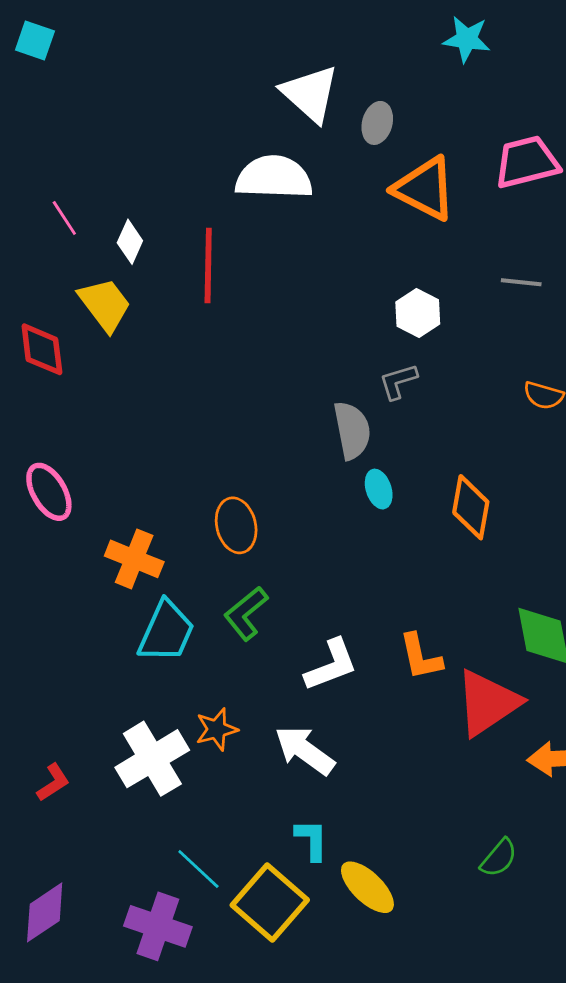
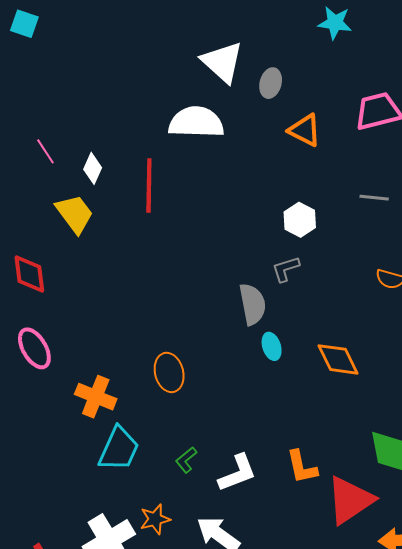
orange triangle: (425, 189) -> (305, 130), size x0.7
red diamond: (42, 349) -> (29, 274), moved
orange diamond: (471, 507) -> (338, 359), turned -36
green L-shape: (246, 613) -> (186, 460), moved, size x0.7

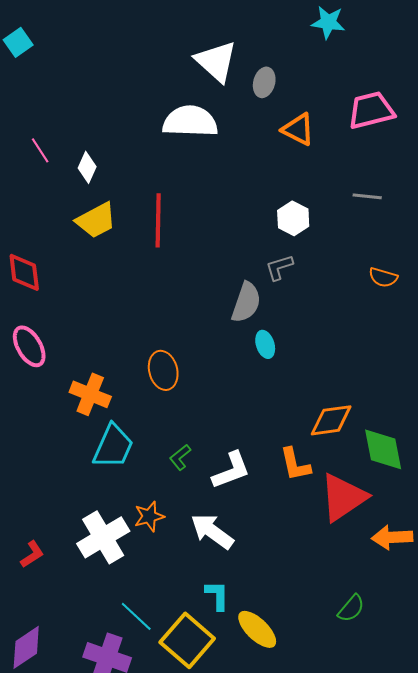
cyan square: (24, 24) -> (18, 42), moved, turned 36
red line: (149, 186) -> (158, 220), moved
yellow trapezoid: (75, 214) -> (96, 220), moved, turned 99
gray semicircle: (252, 304) -> (246, 302), turned 30
orange diamond: (338, 359) -> (331, 420), moved, turned -72

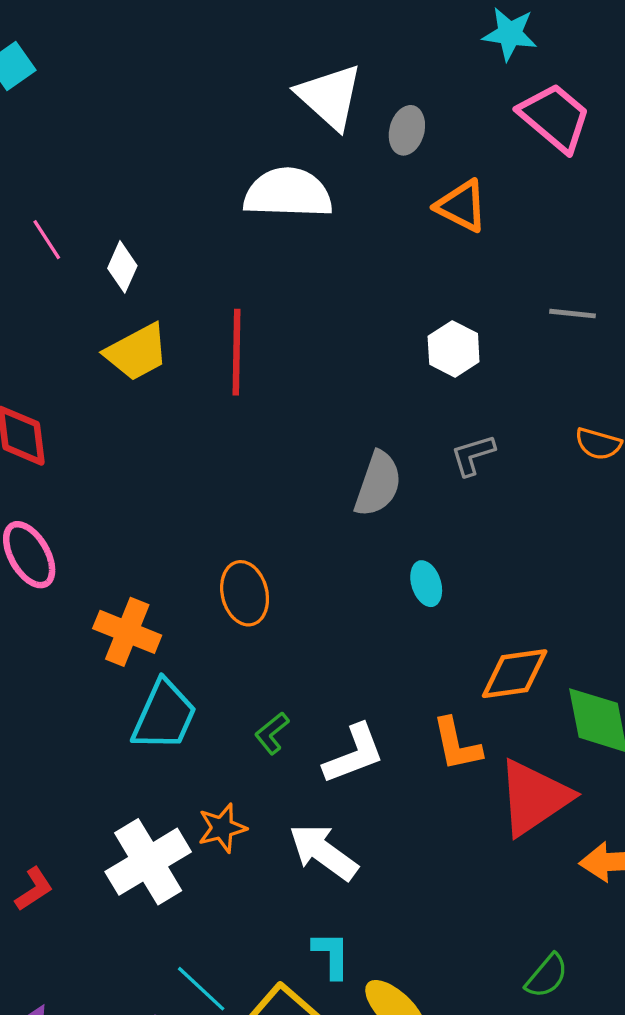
pink trapezoid: (371, 110) -> (555, 117), moved, turned 54
gray L-shape: (279, 267) -> (473, 455), moved
cyan ellipse: (265, 344) -> (426, 584), moved

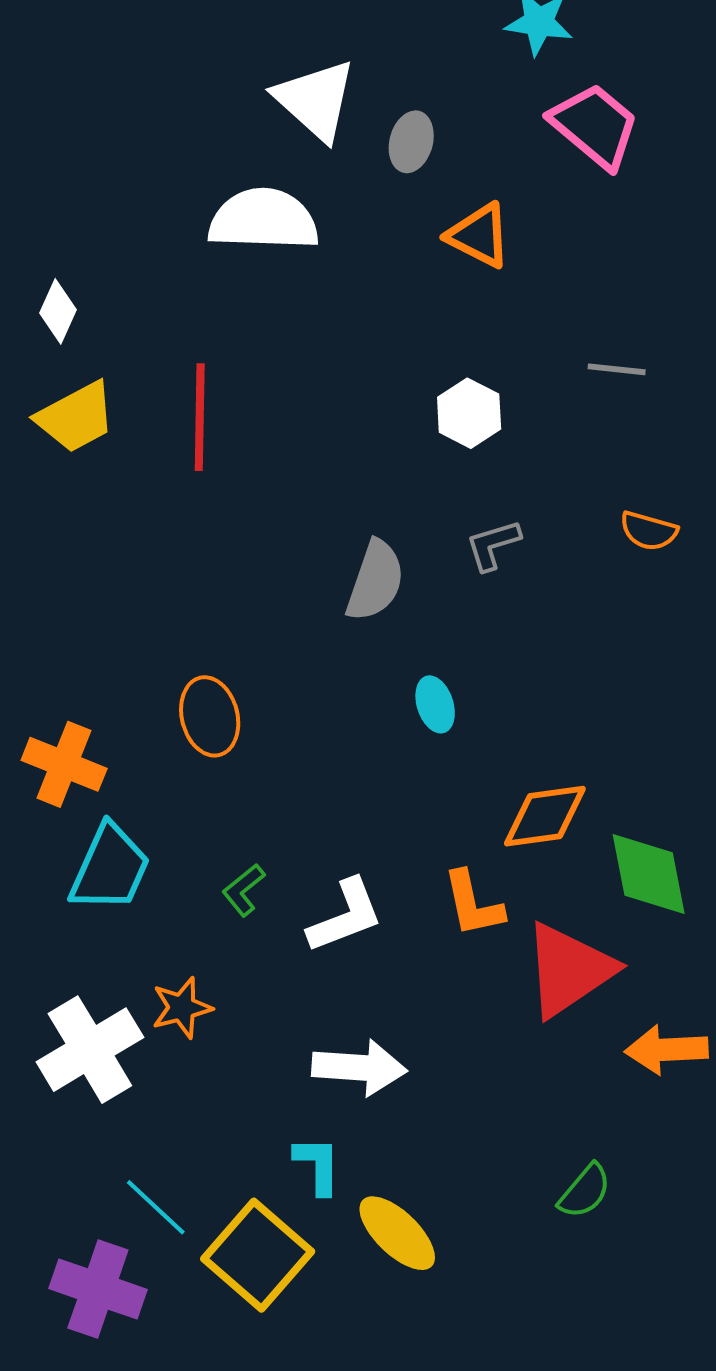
white arrow: (323, 852) -> (359, 1068), moved, turned 148

